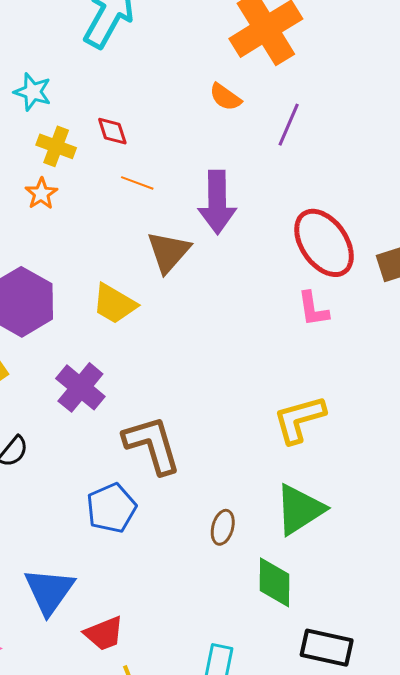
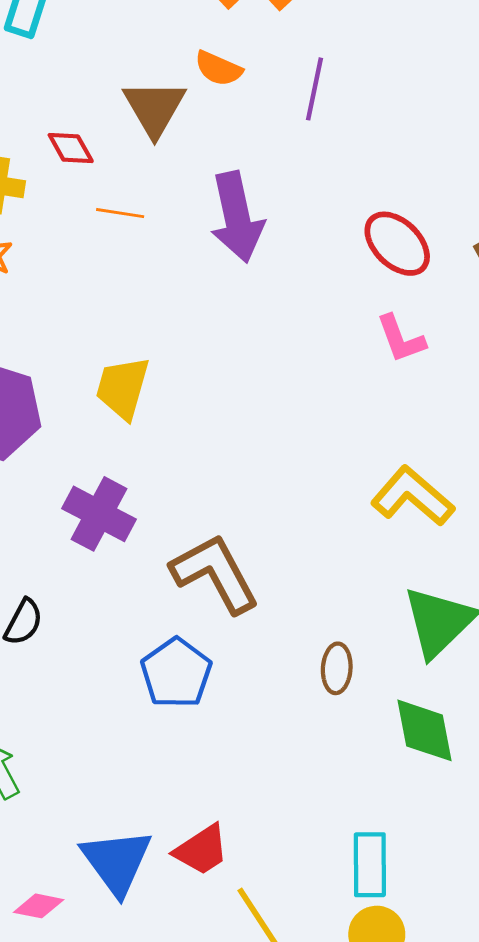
red ellipse: (324, 243) -> (397, 244), size x0.7
brown triangle: (169, 252) -> (154, 108), moved
yellow trapezoid: (114, 304) -> (123, 388), turned 87
yellow L-shape: (299, 419) -> (413, 496), turned 68
blue triangle: (49, 591) -> (117, 862), moved

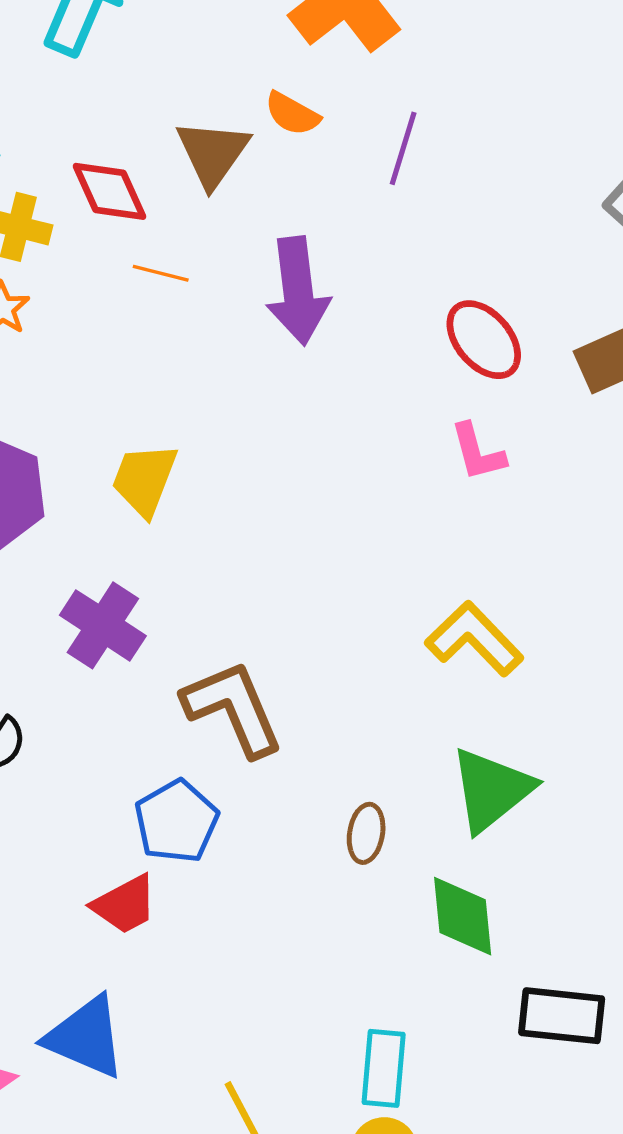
red diamond: (71, 148) -> (110, 191), size x1.4
red trapezoid: (201, 850) -> (125, 904), moved
blue triangle: (117, 862) -> (86, 1037), turned -36

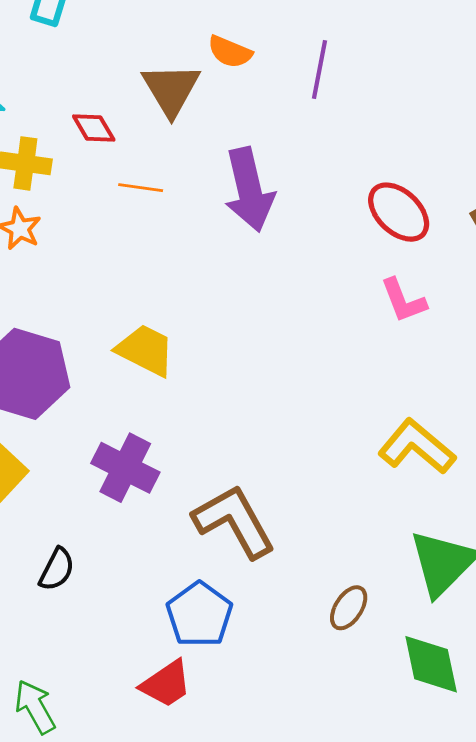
red diamond: (110, 191) -> (94, 128), size x0.7
yellow trapezoid: (144, 480) -> (145, 350), turned 102
brown ellipse: (366, 833) -> (349, 608), turned 30

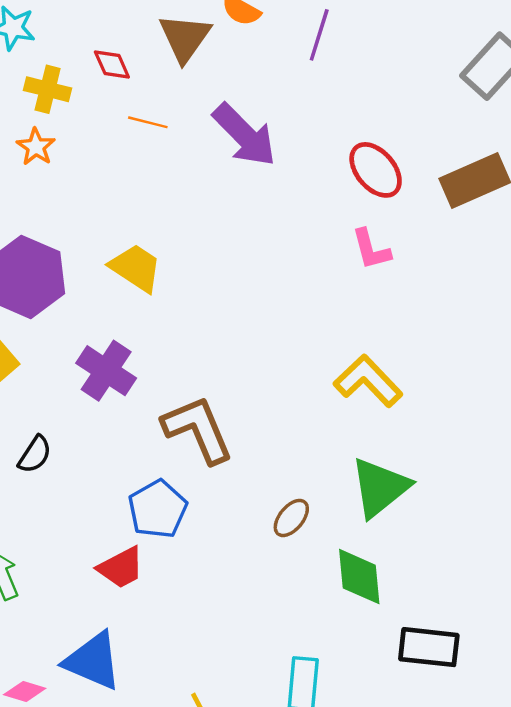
purple arrow: (249, 190) -> (244, 135), turned -38

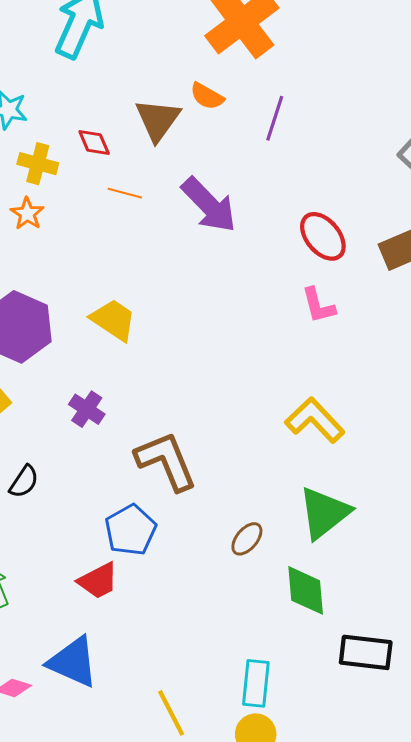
purple cross: (106, 371) -> (87, 409), size x0.7

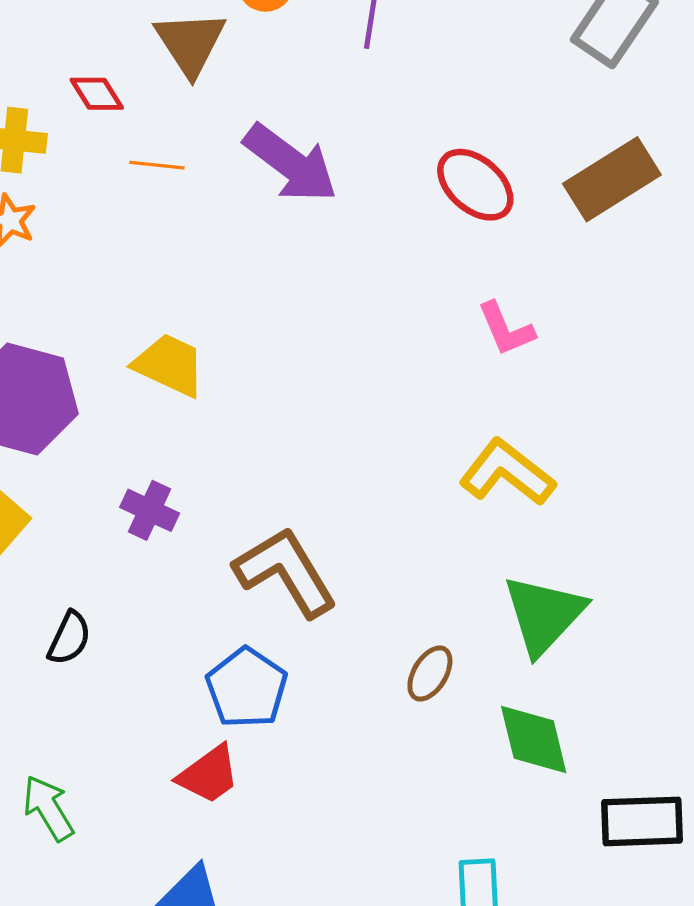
pink L-shape: (318, 305) -> (506, 329), moved

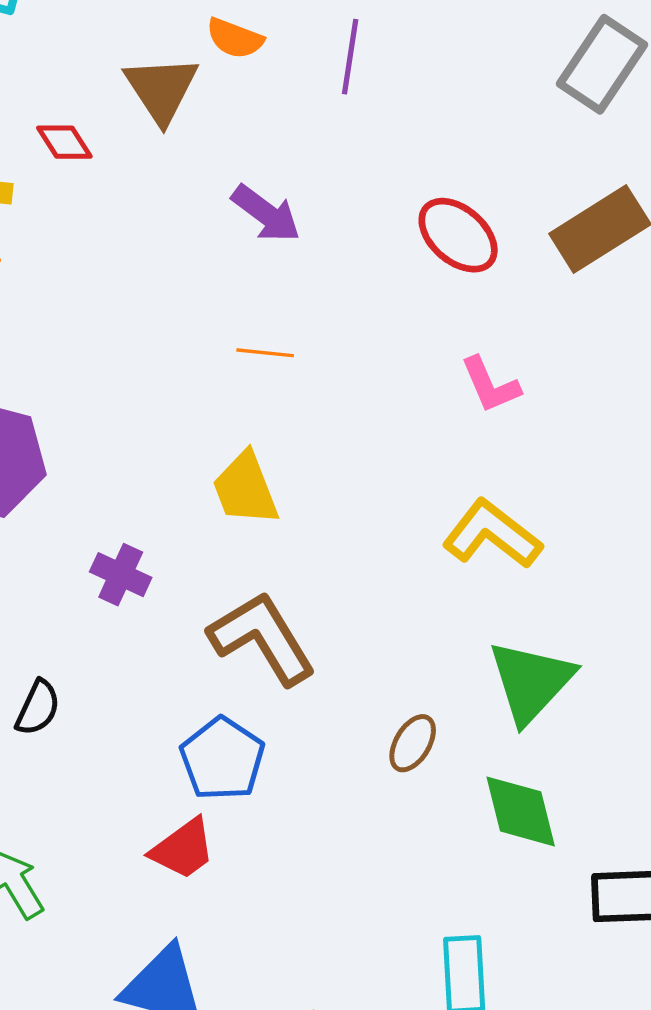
purple arrow: (291, 163) -> (266, 214), size x0.7
orange line: (157, 165) -> (265, 353), moved
yellow trapezoid: (169, 365) -> (245, 489), moved, turned -136

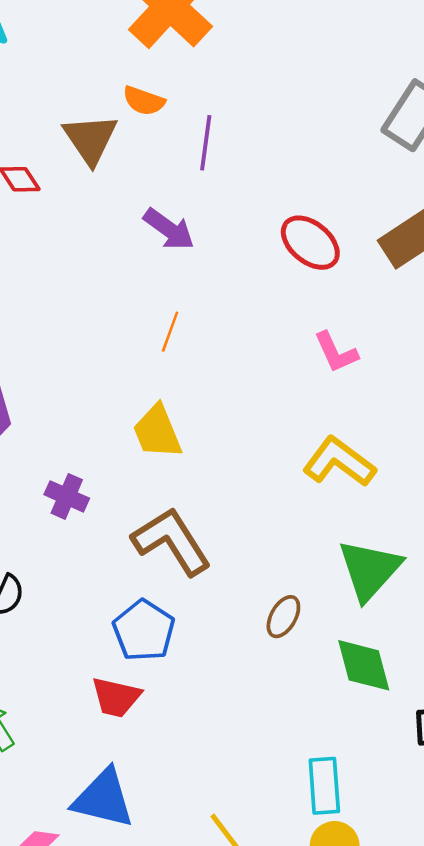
purple line: (350, 57) -> (206, 143), moved
orange line: (265, 353) -> (170, 332), turned -75
red trapezoid: (183, 849) -> (116, 697), turned 50

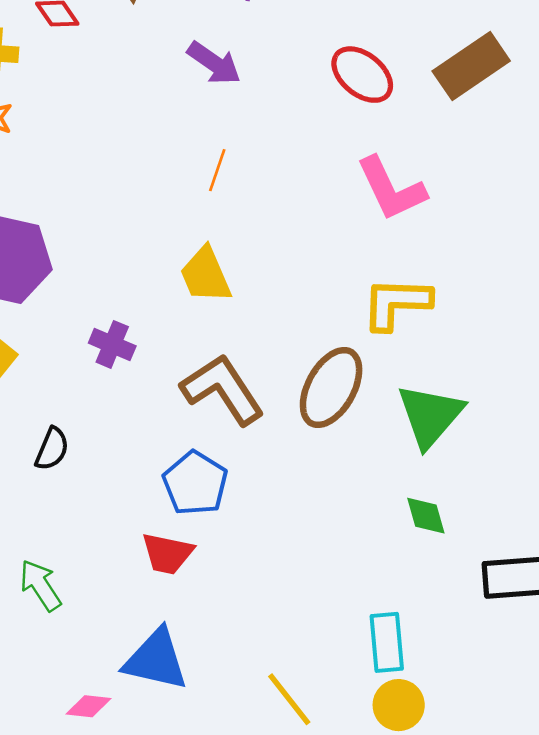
pink L-shape: (336, 352) -> (391, 189), size x1.5
yellow L-shape: (339, 462) -> (396, 303), turned -34
brown ellipse: (283, 617) -> (331, 388), moved, size x1.8
green diamond: (364, 665) -> (426, 516), size x0.7

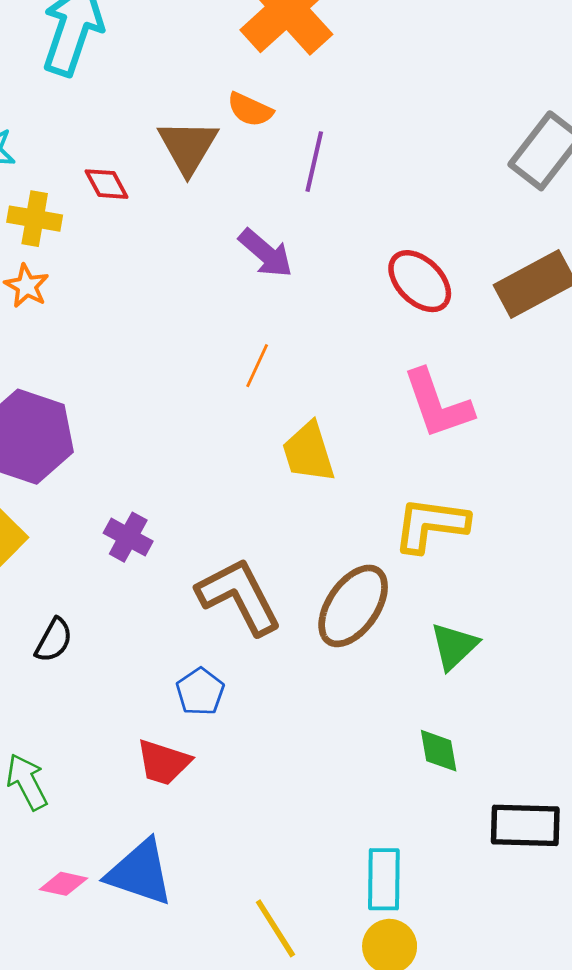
yellow trapezoid: (206, 275) -> (308, 452), moved
green triangle: (430, 416) -> (454, 646), size x0.7
blue pentagon: (195, 483) -> (200, 692), size x0.7
pink diamond: (88, 706) -> (63, 884), moved

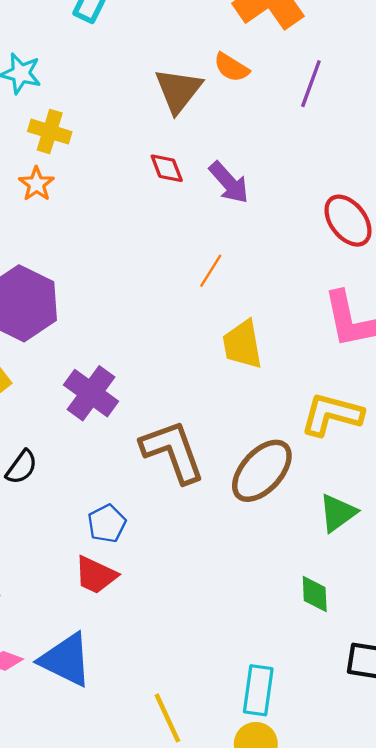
purple line: (314, 162) -> (311, 84), moved
red diamond: (106, 184) -> (167, 168), moved
purple cross: (128, 537) -> (91, 393), size x1.4
blue pentagon: (200, 692) -> (107, 523), moved

